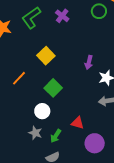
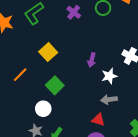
purple cross: (62, 16) -> (74, 12), moved
red triangle: (78, 123) -> (98, 120), moved

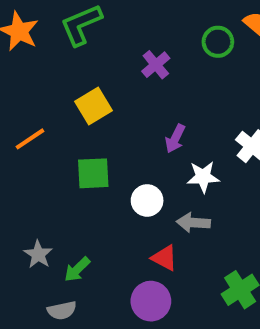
purple cross: (74, 12) -> (156, 65), moved
green square: (55, 85) -> (93, 173), turned 30
white circle: (43, 109) -> (147, 200), moved

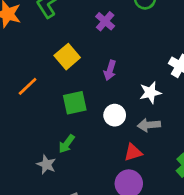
purple arrow: (175, 139) -> (110, 70), moved
red triangle: (164, 258) -> (133, 152), turned -36
green arrow: (77, 269) -> (67, 144), moved

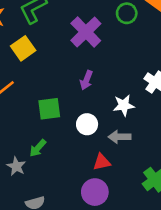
purple cross: (105, 21) -> (86, 32), size x1.6
yellow square: (67, 57) -> (23, 48), moved

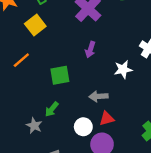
white circle: (87, 124) -> (83, 127), moved
gray arrow: (119, 137) -> (99, 96), moved

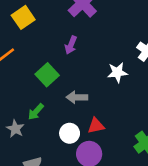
purple arrow: (90, 50) -> (71, 45), moved
green square: (60, 75) -> (47, 75), turned -36
gray arrow: (99, 96) -> (77, 97), moved

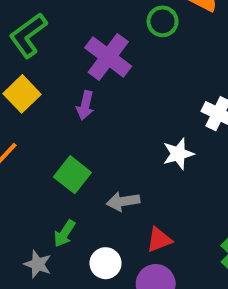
purple arrow: (71, 45) -> (85, 105), moved
white circle: (70, 133) -> (106, 263), moved

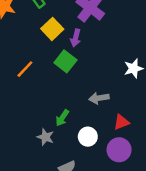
yellow square: (22, 94) -> (52, 29), moved
green square: (72, 175) -> (65, 61), moved

